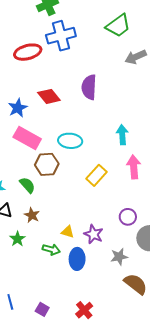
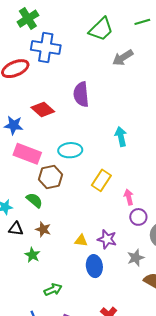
blue cross: (61, 36) -> (46, 47), turned 32
blue star: (18, 108) -> (14, 125), turned -30
pink arrow: (134, 167) -> (129, 197), moved, size x0.7
green arrow: (51, 249) -> (53, 290), moved, turned -30

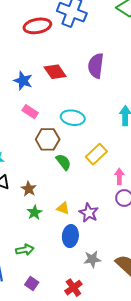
pink rectangle: (27, 154) -> (30, 112), size x0.6
green semicircle: (34, 200) -> (63, 162), moved
green star: (32, 255) -> (34, 212), moved
gray star: (136, 258) -> (92, 259), moved

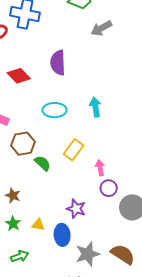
cyan ellipse: (73, 118) -> (54, 110), moved
yellow triangle: (63, 208) -> (38, 225), moved
green star: (34, 212) -> (13, 224), moved
gray star: (92, 259) -> (88, 254), size x1.4

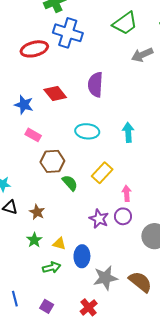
purple circle: (109, 188) -> (123, 216), moved
purple star: (76, 209) -> (99, 219), moved
green arrow: (20, 256) -> (52, 267), moved

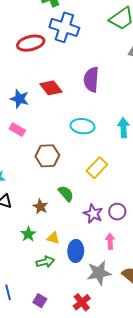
pink rectangle: (33, 135) -> (17, 130), moved
green semicircle: (70, 183) -> (66, 194), moved
pink arrow: (127, 193) -> (110, 241), moved
brown star: (37, 212) -> (40, 207), moved

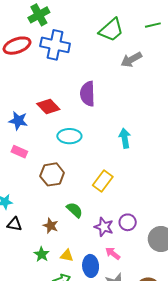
red ellipse: (31, 43) -> (17, 46), moved
cyan ellipse: (83, 126) -> (69, 136), moved
pink arrow: (110, 241) -> (113, 253), moved, turned -42

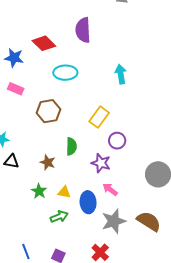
green semicircle: (75, 210) -> (71, 146), turned 48
purple circle: (128, 222) -> (117, 141), moved

